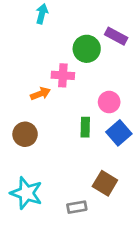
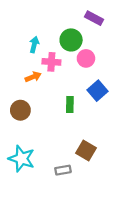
cyan arrow: (42, 14) -> (34, 45), moved
purple rectangle: (116, 36) -> (94, 18), moved
pink circle: (109, 102) -> (86, 58), moved
blue square: (119, 133) -> (97, 91), moved

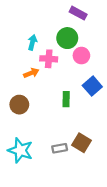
purple rectangle: (94, 18) -> (78, 13), moved
gray rectangle: (63, 170) -> (60, 148), moved

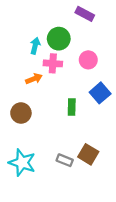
green circle: (67, 38) -> (59, 39), moved
gray rectangle: (60, 148) -> (65, 160), turned 32

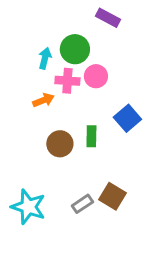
pink circle: (88, 60) -> (96, 76), moved
brown circle: (21, 113) -> (60, 144), moved
gray rectangle: (65, 160) -> (82, 204), turned -56

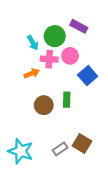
purple rectangle: (108, 18) -> (79, 26), moved
cyan arrow: (45, 58) -> (33, 43), turned 136
blue square: (127, 118) -> (88, 76), moved

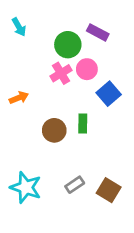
cyan arrow: (33, 43) -> (19, 27), moved
pink cross: (49, 59) -> (61, 73), turned -35
orange arrow: (32, 73) -> (19, 98), moved
brown square: (82, 143) -> (109, 190), moved

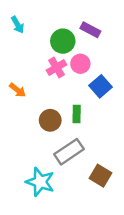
orange arrow: (19, 98) -> (18, 90), turned 60
gray rectangle: (75, 185) -> (69, 152), moved, size x1.6
cyan star: (26, 187) -> (40, 182), moved

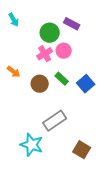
blue square: (100, 86) -> (86, 84), moved
green rectangle: (77, 114) -> (62, 79), moved, turned -48
brown circle: (50, 120) -> (40, 84), moved
brown square: (100, 176) -> (82, 150), moved

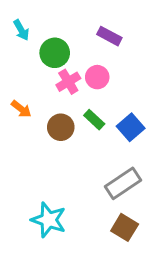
green circle: (50, 33) -> (55, 53), moved
gray rectangle: (55, 121) -> (123, 183), moved

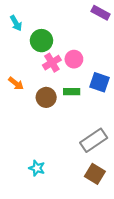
purple rectangle: (109, 36) -> (101, 13), moved
green rectangle: (94, 120) -> (72, 92), turned -42
blue square: (131, 127) -> (99, 82), moved, turned -30
cyan star: (49, 220) -> (37, 168), size x0.6

